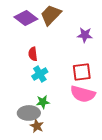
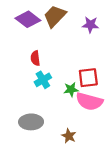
purple star: (85, 35) -> (90, 25), moved
green star: (43, 102) -> (71, 90), moved
brown star: (37, 126) -> (69, 136), moved

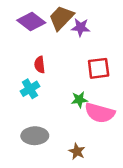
purple star: (90, 25) -> (81, 27), moved
red square: (88, 78) -> (99, 68), moved
cyan cross: (43, 80) -> (30, 89), moved

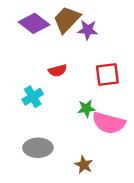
red semicircle: (40, 65) -> (58, 71), moved, turned -98

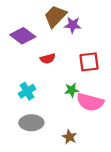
purple diamond: (34, 23) -> (23, 36), moved
cyan cross: (33, 97) -> (27, 91), moved

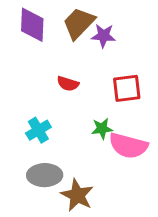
purple diamond: (23, 36) -> (32, 25), moved, turned 55
red semicircle: (48, 59) -> (68, 84), turned 32
brown star: (69, 137) -> (77, 195), moved, size x1.5

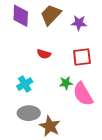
purple star: (103, 36) -> (79, 23), moved
pink semicircle: (128, 146) -> (83, 94), turned 45

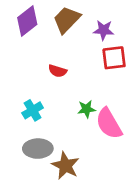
purple diamond: (21, 16) -> (27, 21), turned 50
red square: (82, 57) -> (114, 58), moved

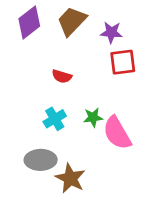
cyan cross: (33, 110) -> (55, 119), moved

